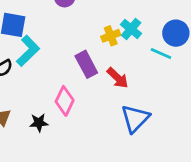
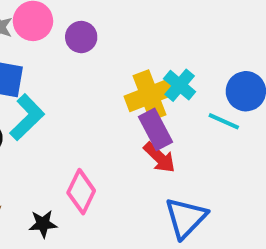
yellow cross: (111, 36) -> (149, 95), size x1.6
purple rectangle: (86, 64) -> (155, 129), moved

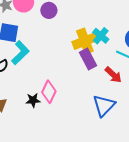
red arrow: (160, 158) -> (113, 75), moved
black star: (43, 224) -> (33, 100), moved

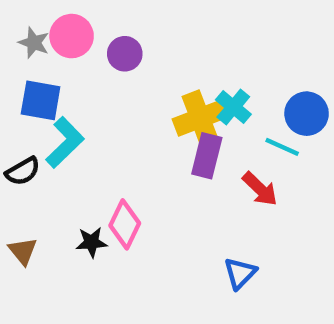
purple rectangle: (88, 59) -> (207, 156), turned 42
blue triangle: (104, 106) -> (240, 273), moved, size x0.7

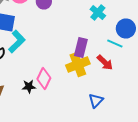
cyan cross: (233, 107) -> (98, 12), moved
yellow cross: (200, 118) -> (78, 64), moved

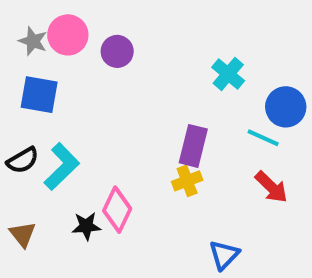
cyan L-shape: (17, 42) -> (62, 167), moved
red arrow: (105, 62) -> (271, 187), moved
yellow cross: (78, 64) -> (187, 181), size x0.6

